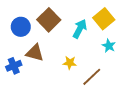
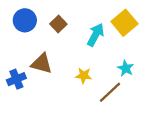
brown square: (49, 20) -> (58, 24), size x0.6
blue circle: (21, 27) -> (25, 20), moved
cyan star: (109, 46) -> (126, 68), moved

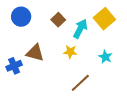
brown square: (58, 24) -> (58, 20), moved
yellow star: (84, 76) -> (70, 52), moved
brown line: (110, 92) -> (80, 83), moved

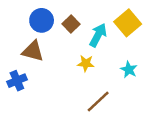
blue circle: (21, 17) -> (42, 20), moved
brown triangle: (35, 53) -> (33, 51), moved

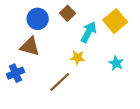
brown square: (71, 24) -> (68, 13), moved
brown line: (98, 102) -> (60, 82), moved

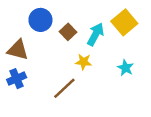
brown square: (68, 13) -> (68, 32), moved
brown triangle: (30, 46) -> (18, 50), moved

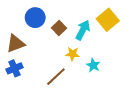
brown triangle: (18, 50) -> (16, 44), turned -36
cyan star: (125, 68) -> (93, 65), moved

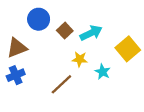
yellow square: (108, 20) -> (128, 49), moved
cyan arrow: (83, 30) -> (91, 33), turned 36

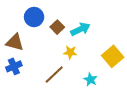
brown triangle: (17, 48) -> (15, 42), turned 36
yellow square: (128, 49) -> (113, 56), moved
cyan star: (103, 72) -> (90, 80), moved

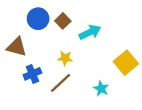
brown square: (57, 27) -> (63, 21), moved
yellow star: (70, 52) -> (65, 58), moved
blue cross: (14, 66) -> (32, 74), moved

